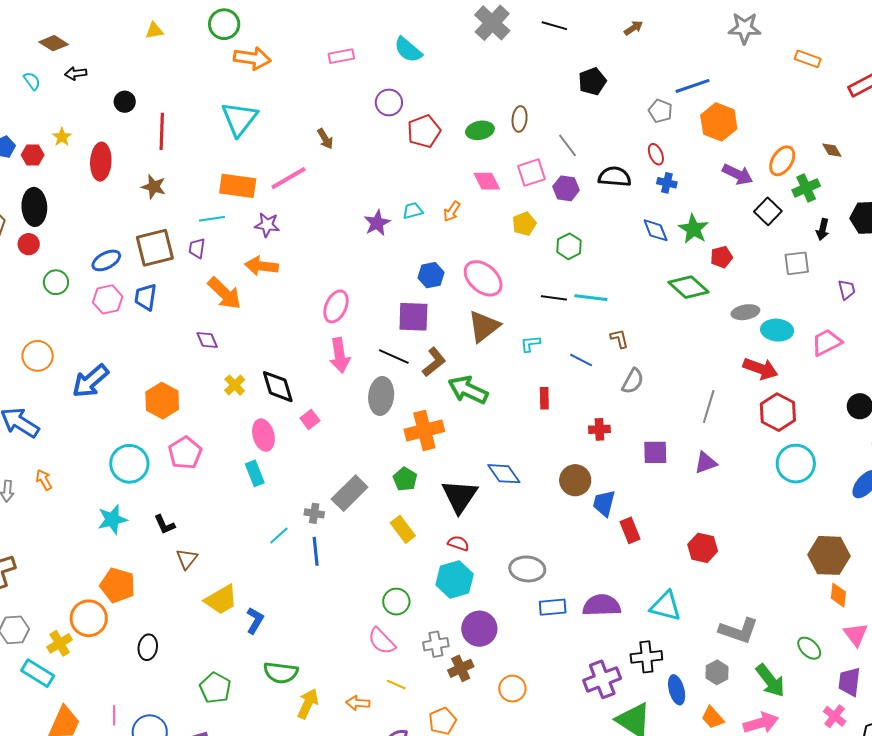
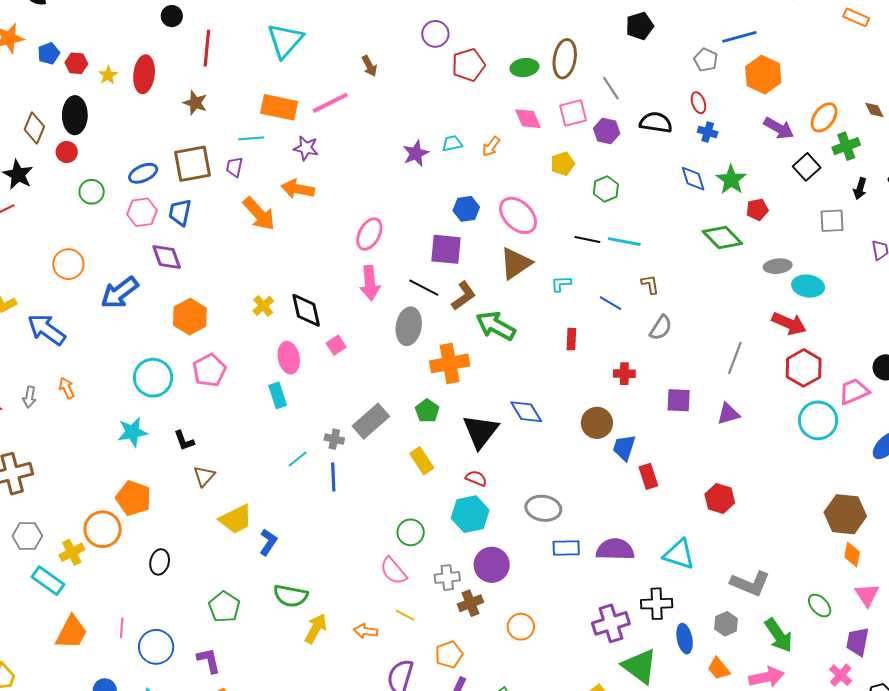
brown ellipse: (520, 119) -> (565, 59), size x1.5
yellow star: (62, 137) -> (108, 75), moved
purple diamond: (207, 340) -> (167, 257), moved, size x1.4
pink trapezoid: (827, 342) -> (854, 391), moved

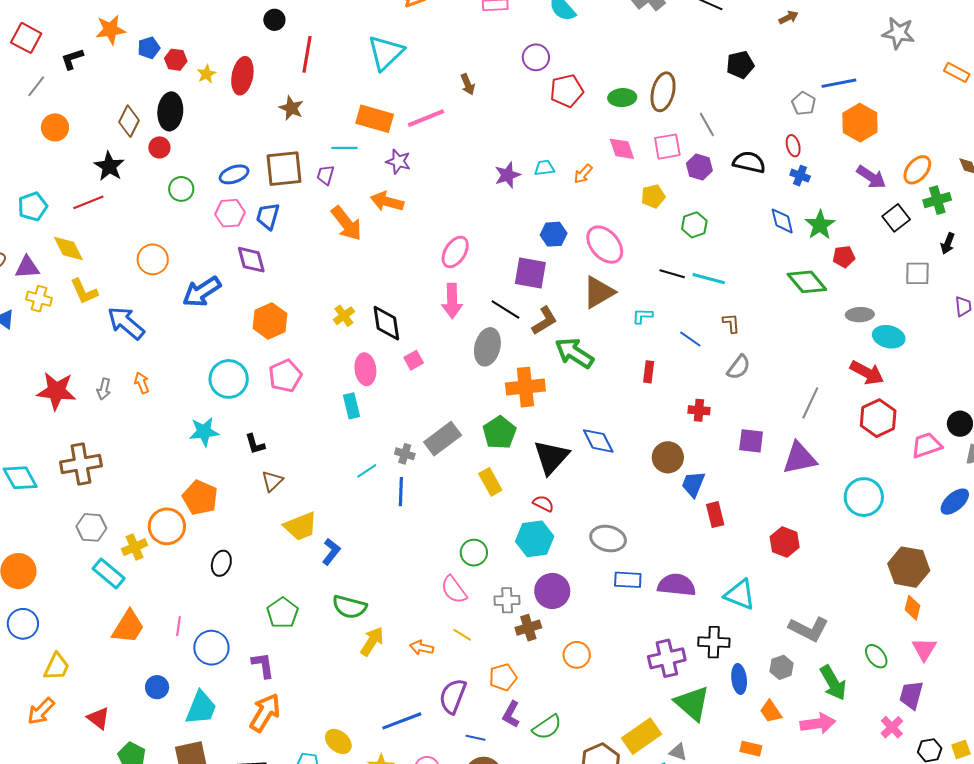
green pentagon: (427, 411) -> (500, 433), size x1.4
purple triangle: (728, 414) -> (799, 458), size x1.5
cyan circle: (818, 420) -> (864, 497), moved

